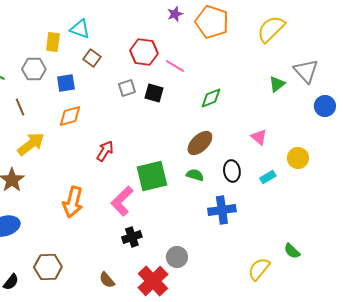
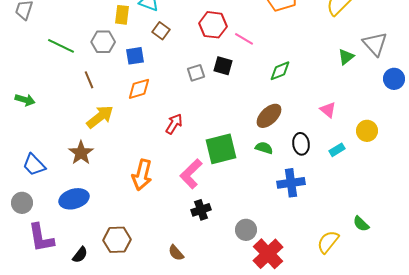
gray square: (127, 88) -> (196, 73), moved
red cross: (153, 281) -> (268, 254), moved

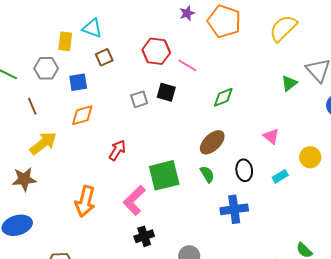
brown square: (161, 31) -> (104, 57), turned 30
green semicircle: (264, 148) -> (207, 174), turned 42
brown star: (81, 153) -> (24, 179), turned 30

